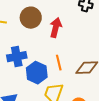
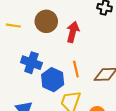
blue cross: (17, 57) -> (31, 63), turned 30

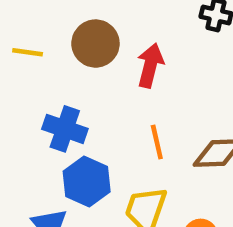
blue hexagon: (53, 80) -> (87, 181), moved

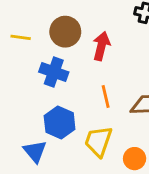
blue cross: (65, 129) -> (54, 72), moved

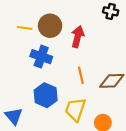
yellow line: (21, 37) -> (25, 28), moved
blue triangle: (35, 151) -> (14, 116), moved

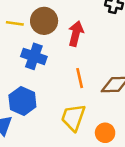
blue hexagon: (46, 95) -> (22, 101), moved

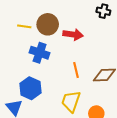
red arrow: (76, 34) -> (73, 34), turned 84

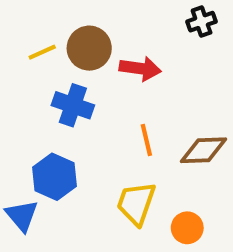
black cross: (103, 11) -> (202, 22), turned -32
yellow line: (24, 26) -> (42, 52), turned -32

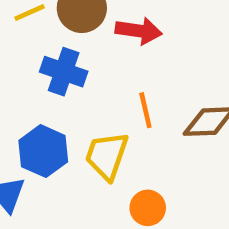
yellow trapezoid: (136, 203) -> (107, 156), moved
orange circle: (187, 228) -> (148, 208), moved

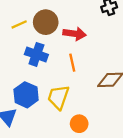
orange line: (145, 110) -> (72, 63), moved

